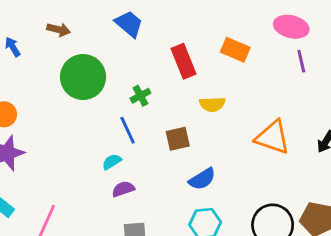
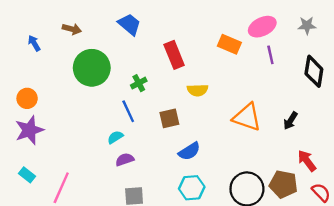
pink ellipse: (291, 27) -> (262, 27), turned -40
orange rectangle: (235, 50) -> (229, 44), moved

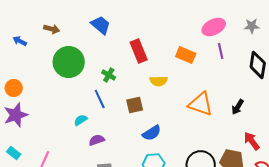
blue arrow: (34, 43) -> (20, 41), turned -32
orange rectangle: (229, 44) -> (186, 55), moved
green cross: (139, 83) -> (109, 75), turned -32
cyan semicircle: (115, 137) -> (81, 120), moved

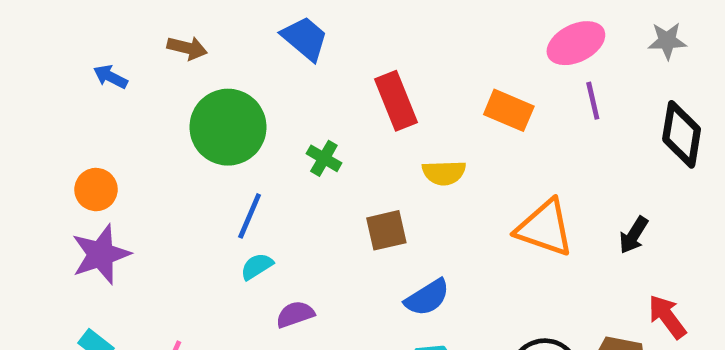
blue line: (100, 99) -> (250, 216), moved, turned 48

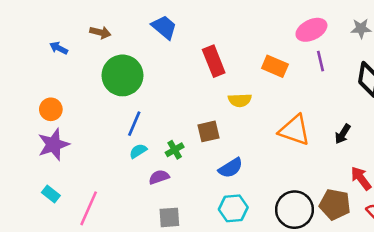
green cross: (324, 158) -> (175, 150), moved, turned 30

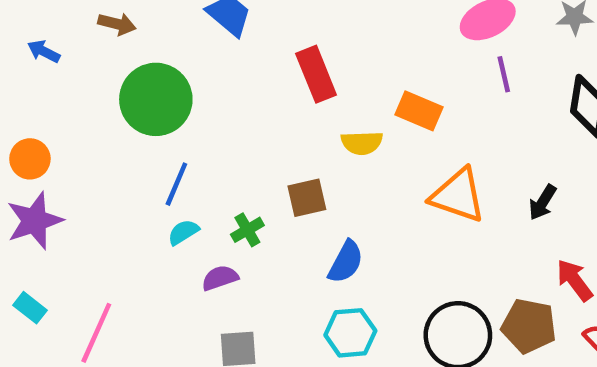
orange rectangle: (275, 66) -> (419, 111), moved
blue semicircle: (231, 168) -> (346, 262), turned -30

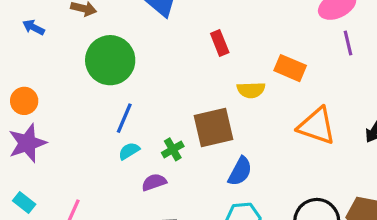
red rectangle: (316, 74) -> (220, 43), size x0.7
brown square: (307, 198) -> (213, 127), size x1.5

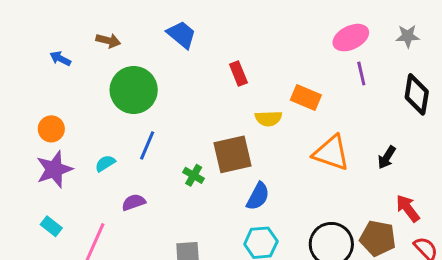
green cross: (173, 149) -> (194, 175), turned -30
cyan semicircle: (129, 151) -> (105, 163), moved
purple semicircle: (154, 182) -> (134, 202), moved

